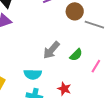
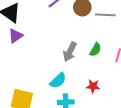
cyan semicircle: (33, 74) -> (58, 81), turned -30

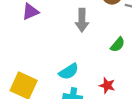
gray arrow: (70, 52) -> (82, 20), moved, turned -36

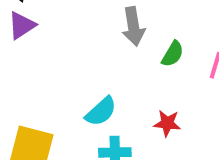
gray arrow: (82, 20) -> (133, 26), moved

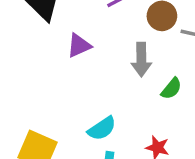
purple triangle: (22, 25) -> (79, 46), moved

